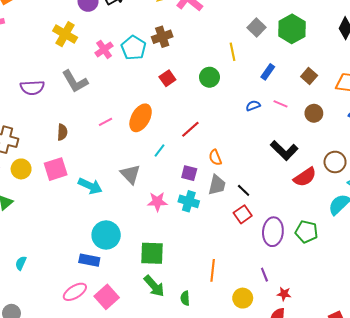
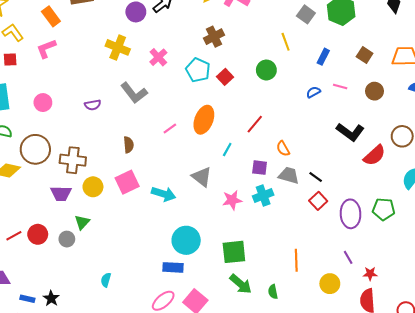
cyan pentagon: (134, 48) -> (198, 70), moved
purple semicircle: (32, 88) -> (93, 105), size x0.7
gray trapezoid: (217, 185) -> (289, 175), turned -80
cyan cross: (189, 201) -> (263, 196), turned -30

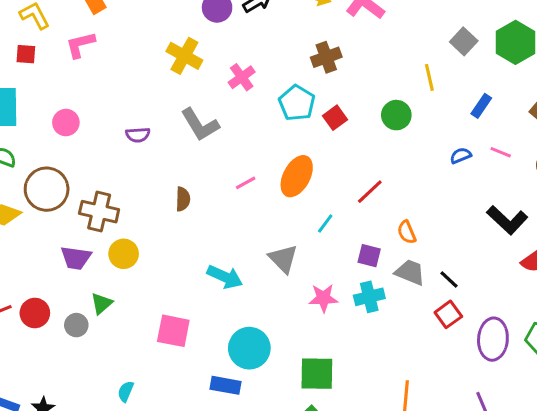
pink square: (127, 182) -> (173, 331), moved, turned 30

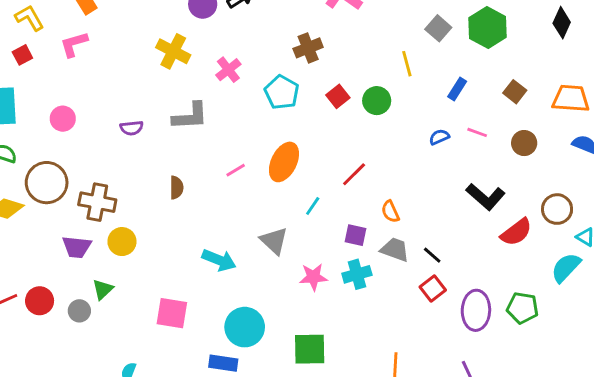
red square: (26, 54) -> (22, 55), turned -30
red square: (335, 118) -> (338, 96), moved
gray L-shape: (200, 125) -> (190, 116), turned -60

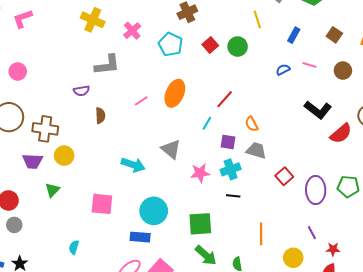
purple semicircle: (132, 128) -> (81, 91), moved
cyan line: (313, 206) -> (207, 123), moved
black line: (432, 255) -> (233, 196), moved, turned -32
gray circle: (79, 311) -> (14, 225), moved

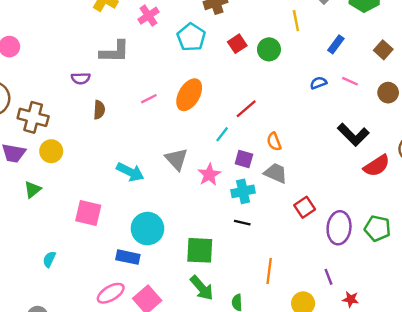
pink star: (200, 173) -> (209, 175), moved, turned -30

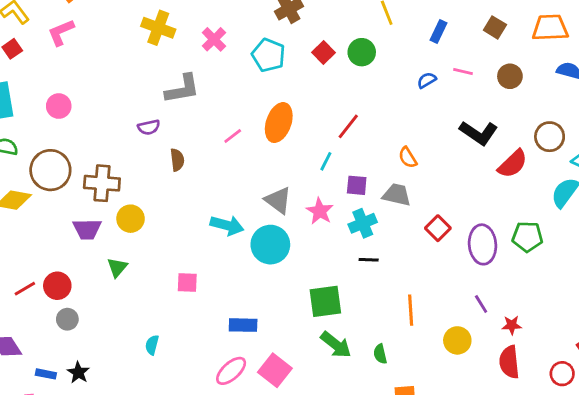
orange semicircle: (274, 142) -> (408, 157), moved
pink square: (88, 213) -> (187, 282), size x0.7
cyan circle: (147, 229) -> (270, 245), moved

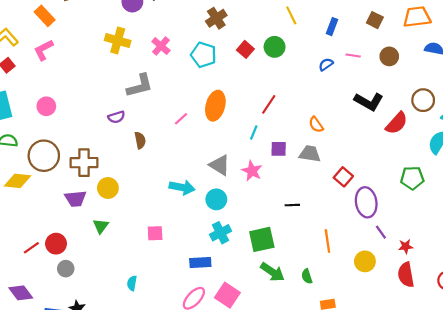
cyan cross: (363, 223) -> (221, 233), moved
purple ellipse: (483, 244) -> (366, 202), moved
cyan circle: (270, 245) -> (216, 199), size x0.7

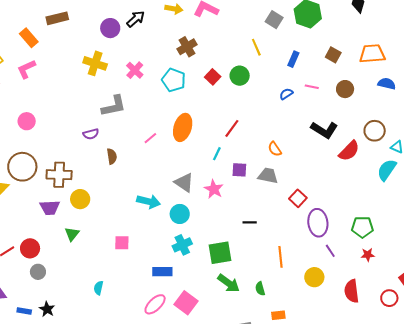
green pentagon: (412, 178) -> (362, 227), moved
red star: (406, 246) -> (368, 255), moved

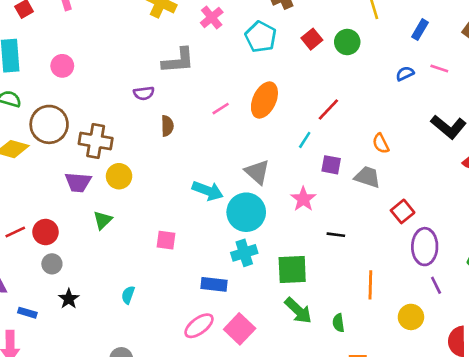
pink star: (214, 189) -> (303, 199), moved
cyan circle: (180, 214) -> (246, 212), size x1.5
black star: (47, 309) -> (69, 299), moved

